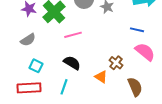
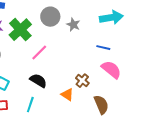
pink line: (73, 35) -> (39, 53), turned -30

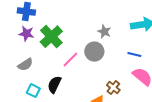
gray circle: (50, 17) -> (94, 52), moved
black semicircle: (38, 81) -> (54, 85), moved, turned -96

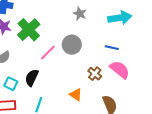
gray star: (104, 32) -> (80, 14), moved
brown cross: (113, 88) -> (95, 74), moved

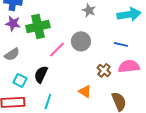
green cross: (29, 30) -> (38, 26), turned 30
pink semicircle: (120, 70) -> (129, 66), turned -45

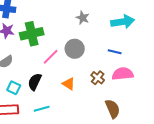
orange triangle: (85, 91) -> (69, 84), moved
cyan line: (48, 101) -> (42, 109), turned 56

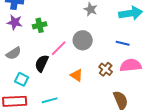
green cross: (32, 34) -> (40, 25), size x0.6
black semicircle: (35, 82) -> (42, 63), moved

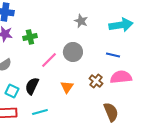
black semicircle: (42, 63) -> (32, 86), moved
orange triangle: (77, 75) -> (67, 87), turned 32

